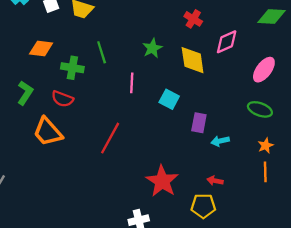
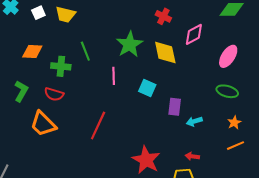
green star: (152, 48) -> (130, 44), size x1.5
orange line: (265, 172) -> (236, 146), turned 72

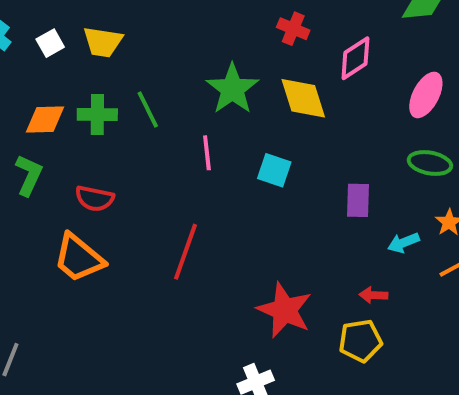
green cross: (61, 66) -> (97, 114), moved
green L-shape: (21, 91) -> (29, 175), moved
purple rectangle: (175, 107) -> (358, 200), moved
cyan arrow: (194, 121) -> (403, 243), moved

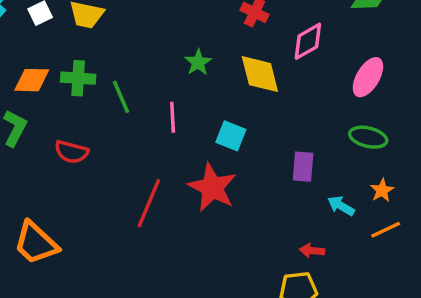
green star: (232, 89) -> (198, 62), size x0.6
green line: (148, 110) -> (121, 97), moved
cyan arrow: (403, 243) -> (341, 206), turned 48
orange trapezoid: (79, 258) -> (36, 243), moved
red star: (285, 310) -> (212, 187), moved

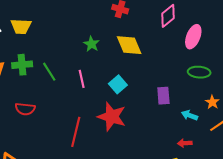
pink diamond: (308, 41) -> (168, 16), moved
cyan square: (231, 136) -> (118, 84), turned 36
red arrow: (312, 251) -> (185, 143), moved

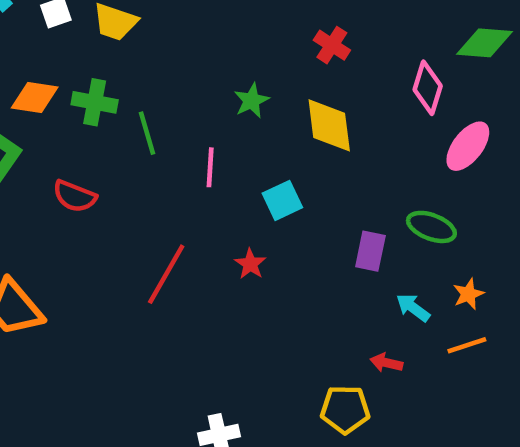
pink diamond: (168, 16) -> (428, 88), turned -50
green ellipse: (199, 72) -> (431, 227), moved
red star: (112, 117) -> (250, 264), size x0.5

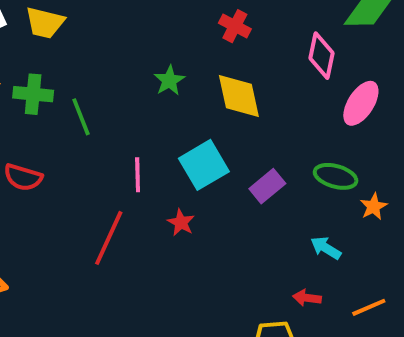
pink line: (210, 167) -> (138, 175), moved
cyan square: (282, 200) -> (204, 165), size x1.4
purple rectangle: (370, 251) -> (267, 186), moved, turned 44
orange star: (468, 294) -> (374, 207), moved
orange line: (467, 345) -> (369, 307), moved

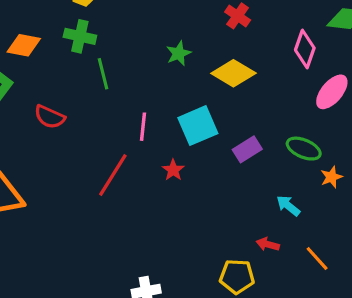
green cross: (33, 94) -> (80, 36), moved
yellow diamond: (239, 96) -> (233, 73), turned -54
orange line: (369, 307) -> (317, 258), turned 64

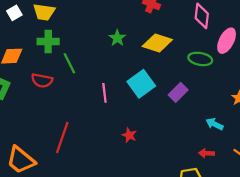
red semicircle: (50, 117) -> (42, 80), moved
green ellipse: (304, 149) -> (200, 59), moved
red star: (173, 170) -> (129, 135), moved
red line: (113, 175) -> (62, 137), moved

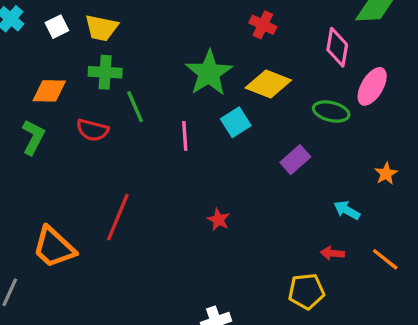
green star: (117, 38) -> (209, 73), size x1.8
cyan square: (141, 84) -> (236, 122), moved, size x0.7
pink line: (104, 93) -> (185, 136), moved

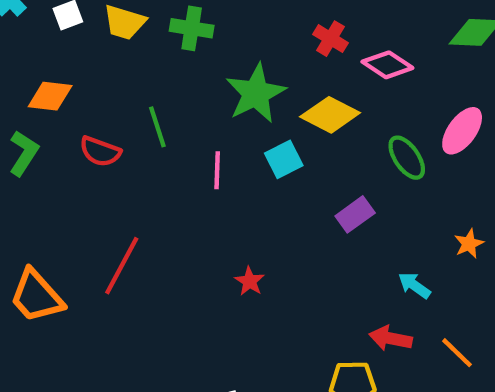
pink diamond: (337, 47) -> (387, 65), moved, turned -72
green cross: (105, 72) -> (192, 28), moved
green ellipse: (331, 112) -> (407, 158), turned 36
red arrow: (332, 253) -> (391, 338), size x1.4

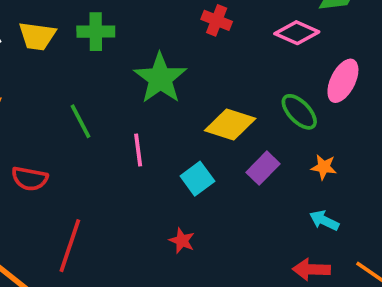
pink diamond: (387, 65) -> (297, 33), moved
yellow diamond: (330, 115) -> (230, 124), moved
red semicircle: (100, 151) -> (30, 179), moved
cyan square: (284, 159) -> (197, 179), moved
orange star: (469, 244) -> (324, 167), moved, turned -30

